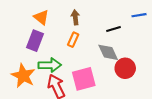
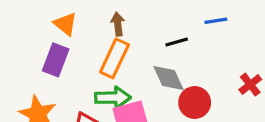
orange rectangle: (73, 40) -> (114, 58), size x1.6
green arrow: (50, 65) -> (113, 98), moved

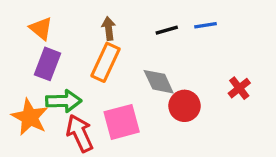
orange triangle: (65, 24) -> (41, 28), moved
black line: (177, 42) -> (167, 30), moved
green arrow: (113, 98) -> (64, 101), moved

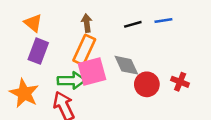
red cross: (239, 88) -> (180, 82), moved, turned -30
green arrow: (64, 101) -> (71, 80), moved
pink square: (122, 122) -> (92, 72), moved

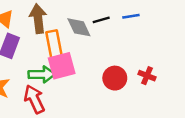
brown arrow: (87, 23) -> (38, 19), moved, size x1.6
orange rectangle: (84, 50) -> (54, 45), turned -36
gray diamond: (126, 65) -> (79, 27), moved

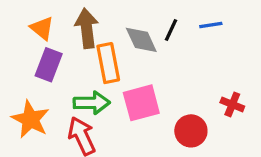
black line: (101, 20) -> (171, 30), turned -49
pink square: (62, 66) -> (141, 103), moved
red circle: (115, 78) -> (191, 131), moved

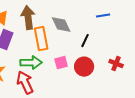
black line: (171, 30) -> (85, 41), moved
pink square: (141, 103) -> (61, 63), size x0.6
red circle: (191, 131) -> (84, 67), moved

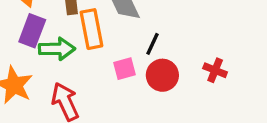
black line: (85, 41) -> (152, 44), moved
green arrow: (31, 63) -> (57, 49), moved

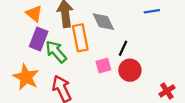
green arrow: (57, 49) -> (56, 52), turned -130
red cross: (215, 70) -> (167, 91), moved, turned 35

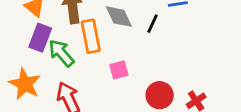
black line: (123, 48) -> (153, 24), moved
red circle: (130, 70) -> (160, 95), moved

